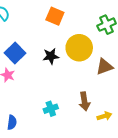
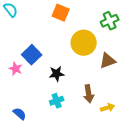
blue square: (15, 53) -> (32, 55), moved
black star: (51, 56) -> (57, 74), moved
blue semicircle: (12, 122) -> (20, 114), turned -56

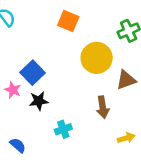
black star: (57, 74) -> (39, 101), moved
brown arrow: (89, 94) -> (103, 107), moved

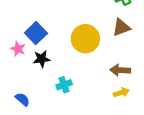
yellow circle: (97, 58) -> (85, 39), moved
brown triangle: (126, 80) -> (121, 27), moved
brown arrow: (103, 107) -> (120, 70), moved, turned 102

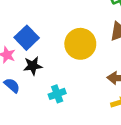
blue semicircle: (22, 99) -> (12, 85), moved

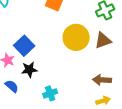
yellow circle: (80, 44) -> (76, 37), moved

